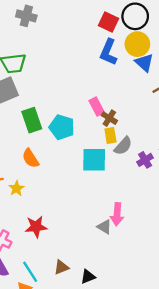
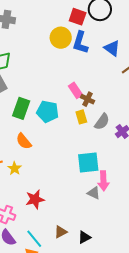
yellow circle: (137, 44) -> (61, 38), moved
green rectangle: (32, 120) -> (21, 108), turned 45
yellow rectangle: (110, 135) -> (81, 117), moved
cyan square: (94, 160) -> (88, 162), moved

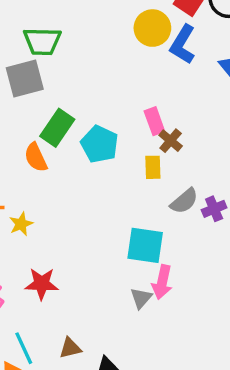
gray semicircle: (102, 122) -> (184, 201), moved
orange semicircle: (24, 141) -> (36, 157), moved
gray triangle: (94, 193) -> (141, 298), turned 32

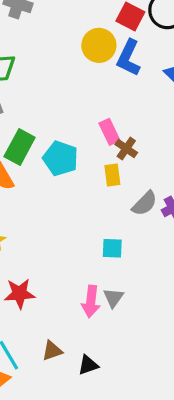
cyan square: (145, 245) -> (112, 248), size x0.6
pink arrow: (162, 282) -> (91, 301), moved

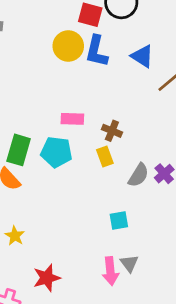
pink rectangle: (109, 132) -> (72, 119), moved, turned -50

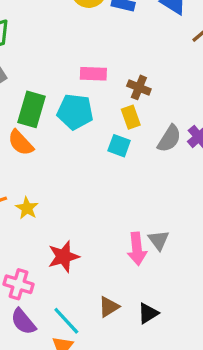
cyan square: (119, 221) -> (119, 146), moved, turned 30

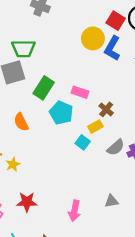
green rectangle: (31, 109) -> (44, 88), moved
yellow rectangle: (131, 117) -> (95, 127), turned 64
gray triangle: (159, 240) -> (111, 201), moved, turned 40

